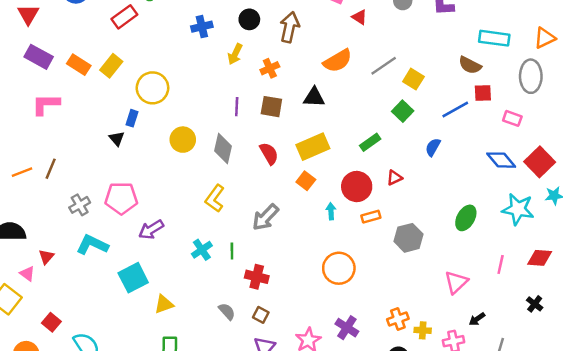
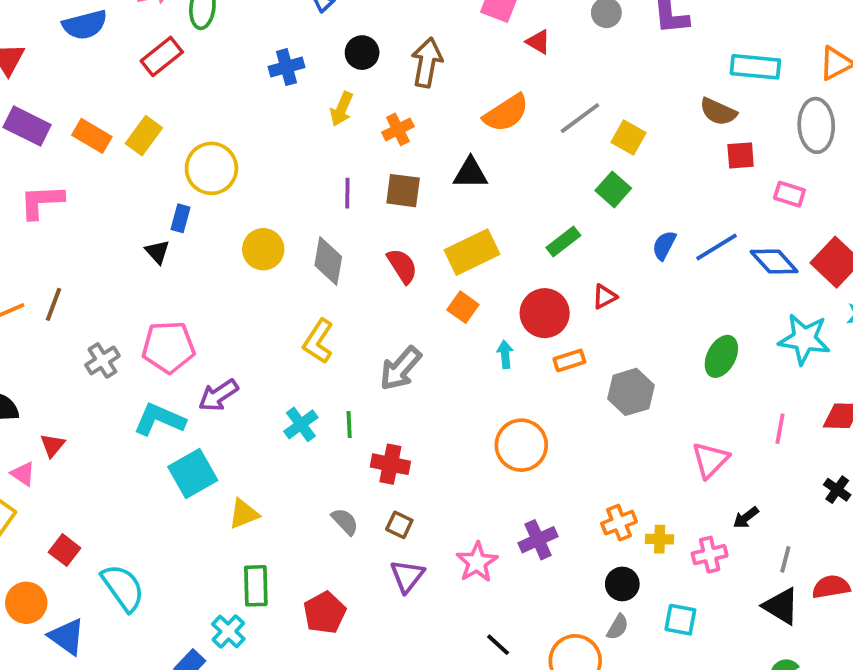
blue line: (455, 109) -> (716, 247), moved
cyan L-shape: (92, 245) -> (159, 419), moved
purple cross: (347, 328) -> (538, 540), turned 35

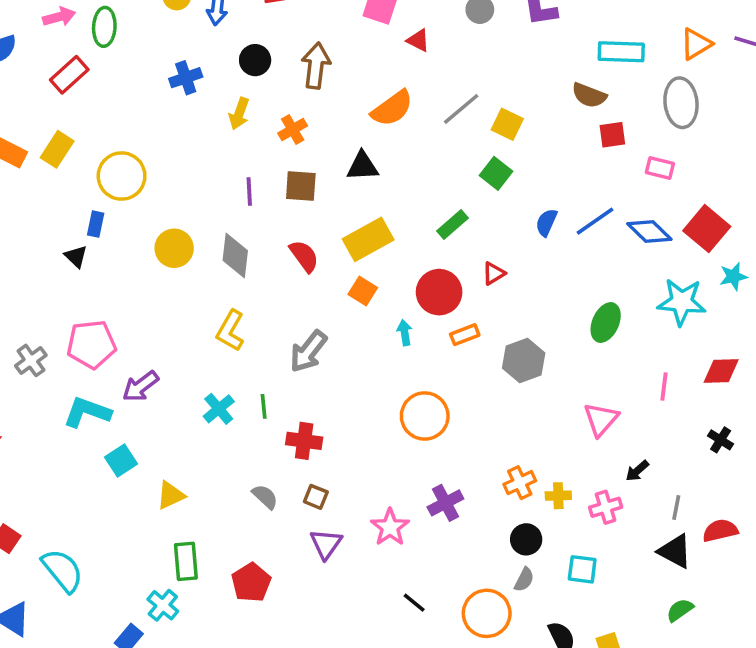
cyan square: (193, 474) -> (121, 460), size x0.7

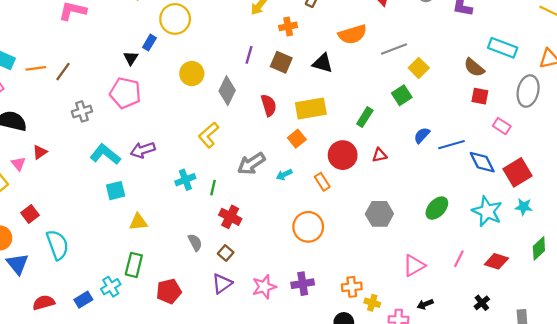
green rectangle: (453, 225) -> (365, 117), turned -36
cyan arrow: (405, 333) -> (284, 175), moved, turned -126
orange rectangle: (465, 335) -> (322, 182), moved, turned 60
pink pentagon: (91, 344) -> (125, 93), moved

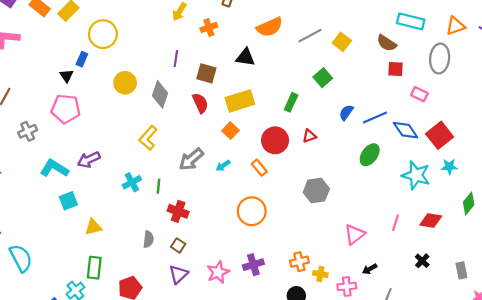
brown square: (281, 62) -> (206, 73), moved
yellow square: (419, 68) -> (342, 42), moved
green ellipse: (437, 208) -> (370, 155), moved
gray semicircle: (195, 242) -> (148, 239), turned 42

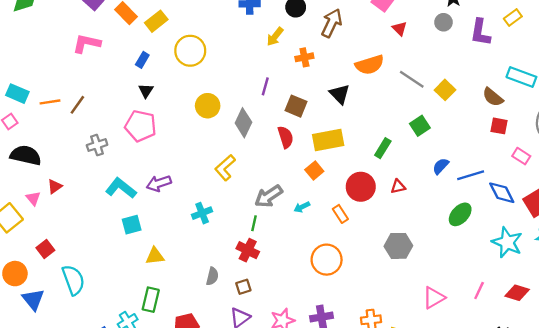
gray line: (310, 36) -> (412, 79), turned 55
black triangle: (245, 57) -> (340, 94), turned 30
blue rectangle: (82, 59) -> (142, 60), moved
green line: (158, 186) -> (254, 223), moved
brown square: (178, 245) -> (243, 287), turned 32

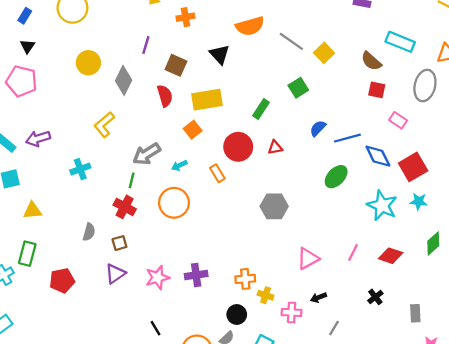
orange circle: (327, 260) -> (174, 203), moved

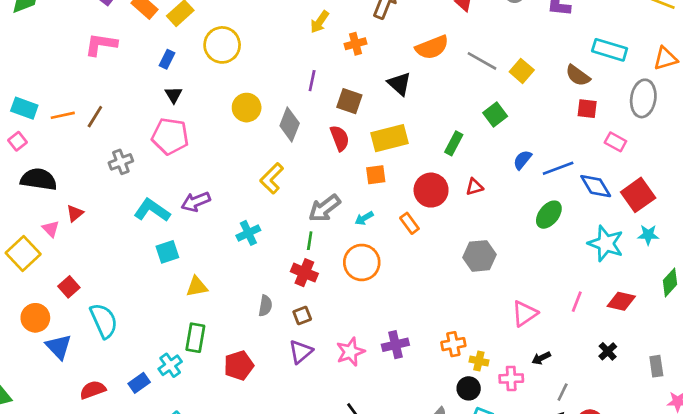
orange square: (193, 130) -> (376, 175), turned 36
black circle: (237, 315) -> (469, 388), moved

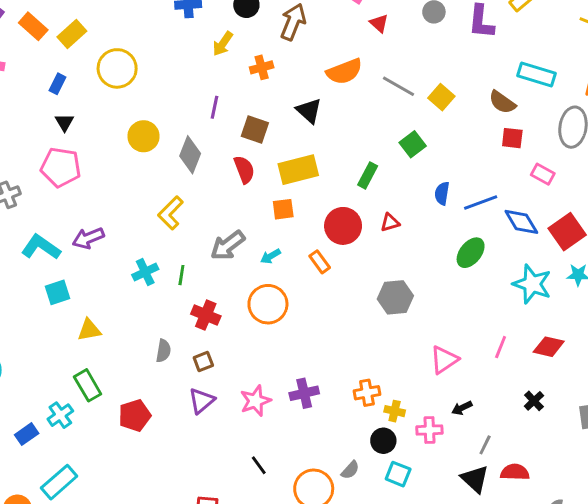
blue semicircle: (522, 160) -> (442, 193), turned -30
green line: (310, 241) -> (181, 275), moved
green rectangle: (195, 338) -> (88, 385), turned -40

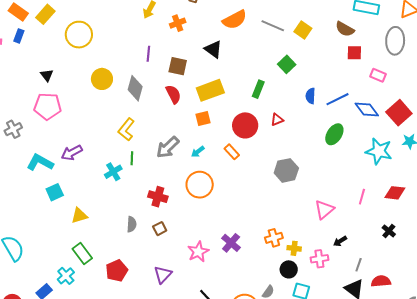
blue rectangle: (57, 84) -> (19, 36), moved
green line: (181, 275) -> (132, 158), moved
purple cross: (304, 393) -> (231, 243), turned -30
purple triangle: (202, 401) -> (163, 275), moved

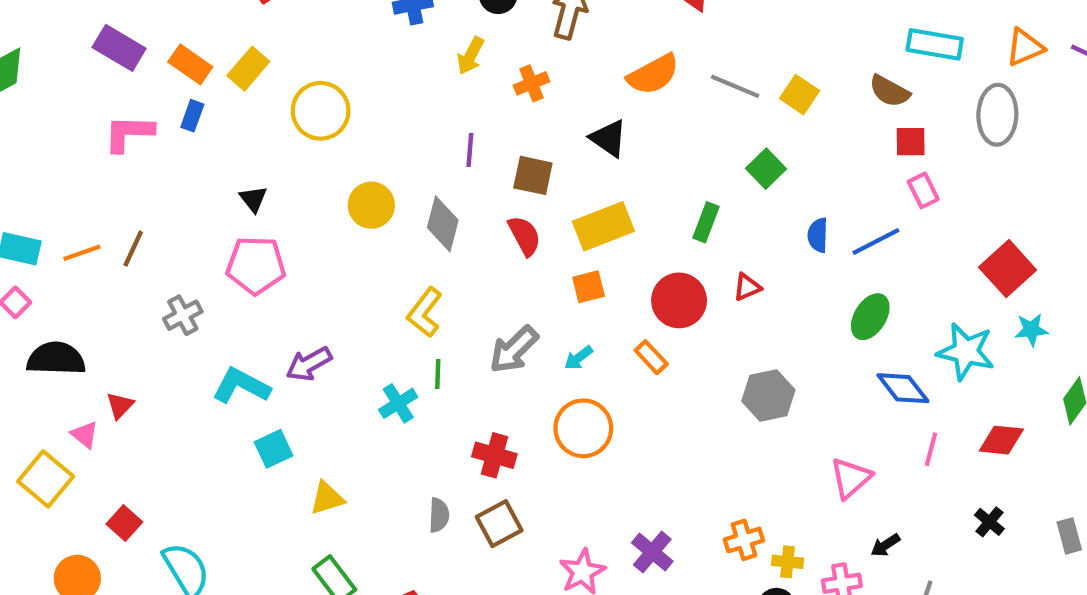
pink rectangle: (378, 75) -> (923, 190), moved, turned 42
blue diamond: (367, 110) -> (903, 388), moved
brown square: (160, 229) -> (499, 524), size x1.5

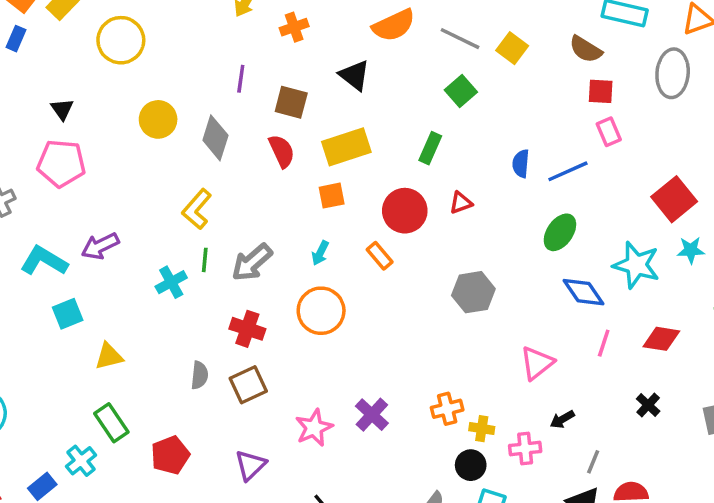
green square: (766, 169) -> (461, 91), moved
gray arrow: (514, 350) -> (252, 262), moved
cyan arrow: (578, 358) -> (320, 253), turned -30

